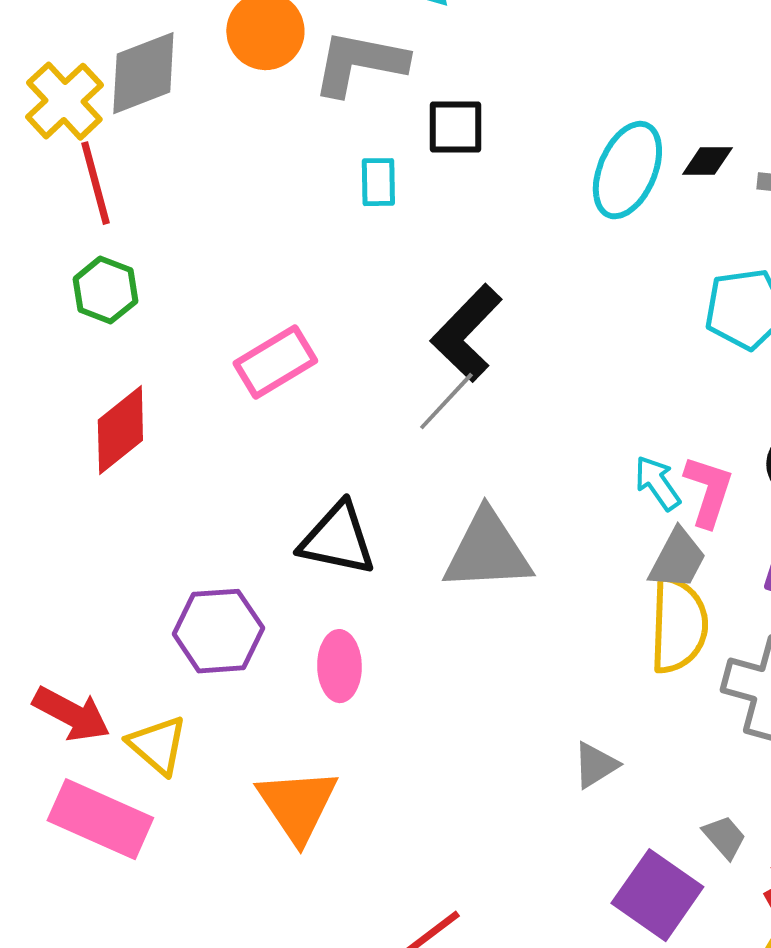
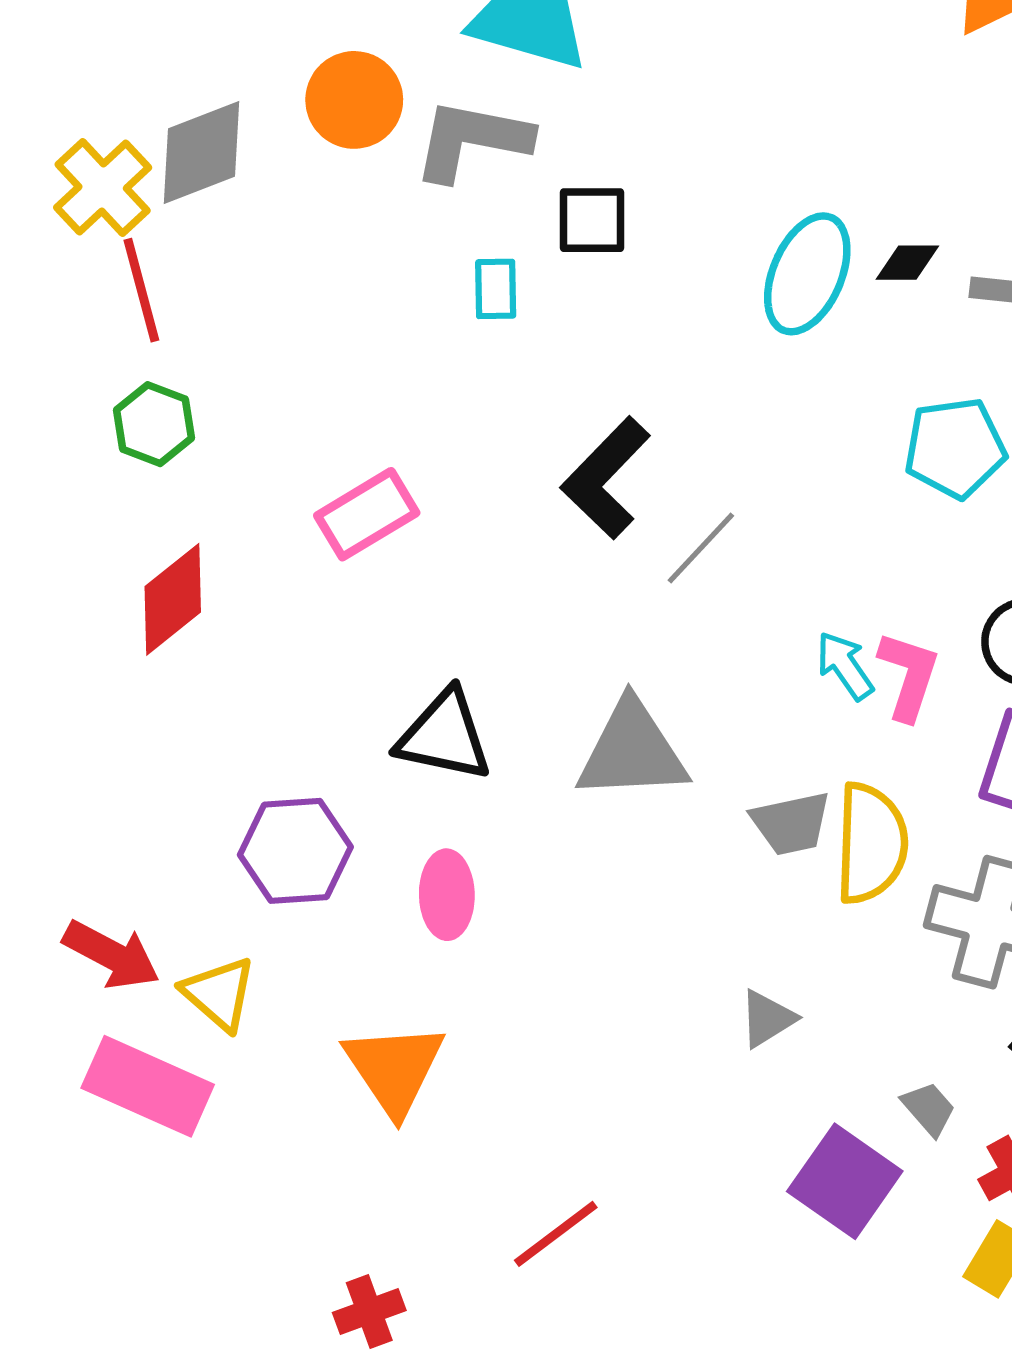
gray line: (446, 401) -> (701, 548), moved
gray trapezoid: (677, 559) -> (791, 823), moved, turned 50

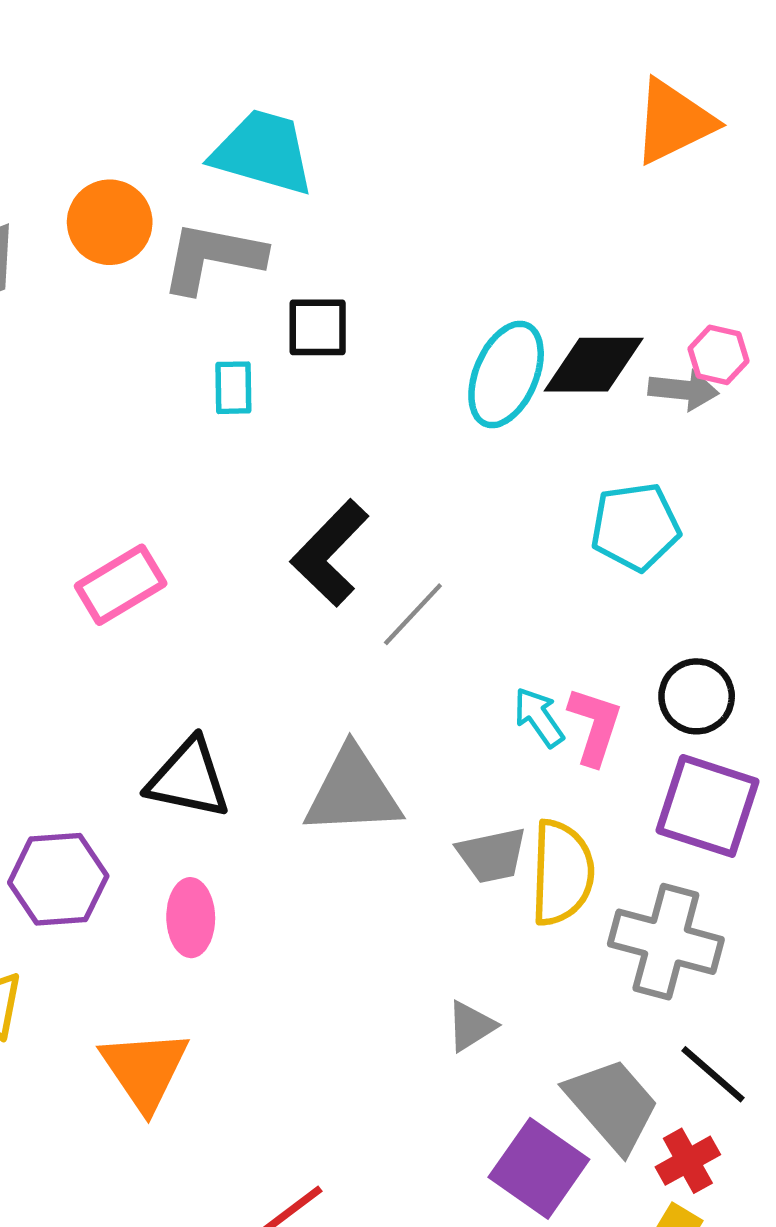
black diamond: (907, 263) -> (594, 365), size x1.8
gray trapezoid: (929, 1109) -> (612, 1105), size x2.0

